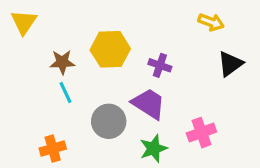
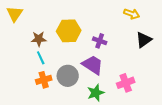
orange cross: (53, 149) -> (44, 80), moved

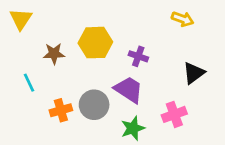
black triangle: (144, 40) -> (194, 73), moved
cyan line: (41, 58) -> (29, 83), moved

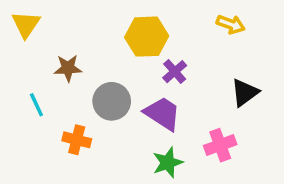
yellow hexagon: (95, 43) -> (147, 37), moved
purple cross: (138, 56) -> (175, 72), turned 30
gray circle: (94, 105) -> (112, 101), moved
orange cross: (61, 110) -> (77, 140), turned 30

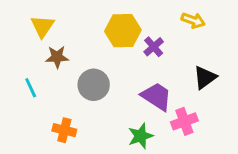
yellow triangle: (26, 24) -> (42, 26), moved
purple cross: (175, 72) -> (154, 47), moved
purple trapezoid: (162, 114) -> (157, 96), moved
orange cross: (77, 140) -> (64, 130), moved

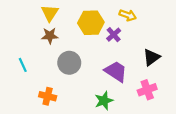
yellow arrow: (193, 20) -> (128, 15), moved
yellow triangle: (42, 26) -> (50, 13), moved
brown star: (57, 57) -> (50, 36), moved
pink cross: (184, 121) -> (147, 90), moved

